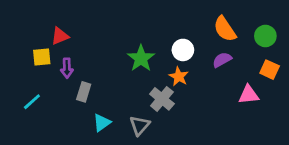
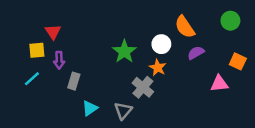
orange semicircle: (225, 29) -> (185, 27), moved
red triangle: (60, 36) -> (53, 32), turned -42
green circle: (265, 36) -> (230, 21), moved
cyan line: (32, 102) -> (32, 79), moved

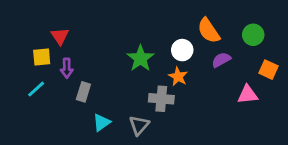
green circle: (230, 21) -> (253, 35), moved
gray cross: (143, 87) -> (161, 99), turned -35

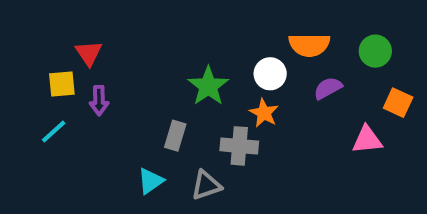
orange semicircle: (209, 31) -> (309, 45), turned -56
gray rectangle: (83, 92) -> (175, 136), moved
gray triangle: (139, 125) -> (206, 185), turned 30

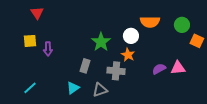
red triangle: (89, 53) -> (37, 13), moved
purple semicircle: (328, 88) -> (159, 69), moved
orange square: (398, 103) -> (197, 41), moved
cyan line: (54, 131) -> (30, 88), moved

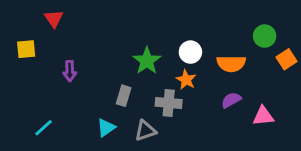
orange semicircle: (150, 22) -> (231, 64), moved
yellow square: (30, 41) -> (26, 49), moved
orange square: (197, 41) -> (286, 59), turned 32
pink triangle: (178, 68) -> (263, 116), moved

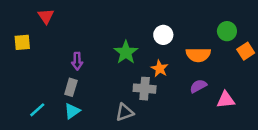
white circle: (190, 52) -> (163, 35), moved
purple arrow: (70, 71) -> (77, 61), moved
gray rectangle: (124, 96) -> (71, 87), moved
cyan triangle: (106, 128) -> (72, 111), moved

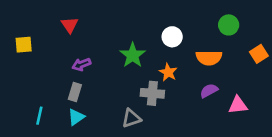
red triangle: (46, 16) -> (70, 25), moved
green circle: (227, 31) -> (229, 25), moved
purple arrow: (77, 61) -> (81, 64), turned 70
cyan line: (37, 110) -> (39, 116), turned -35

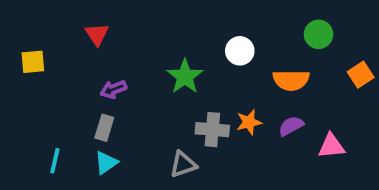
orange star: (168, 72) -> (249, 122), moved, turned 30

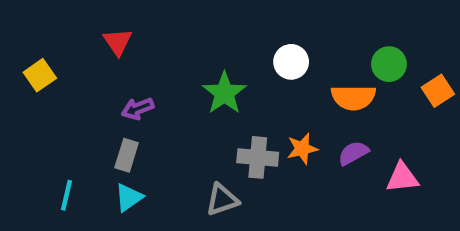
green circle: (319, 34) -> (389, 64), moved
yellow square: (33, 62) -> (40, 75), turned -30

